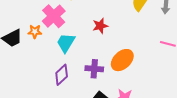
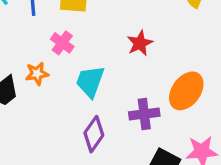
pink cross: (54, 16) -> (62, 43), size x0.6

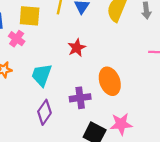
pink cross: (62, 43) -> (17, 39), moved
orange ellipse: (186, 91) -> (110, 81), turned -56

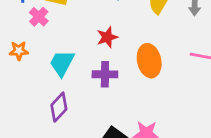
orange ellipse: (110, 81) -> (149, 61), moved
purple cross: (80, 98) -> (105, 74), moved

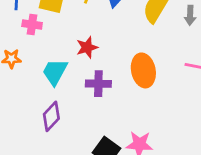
pink cross: (39, 17) -> (32, 24), turned -36
red star: (107, 37) -> (87, 47), moved

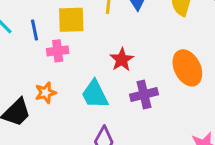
cyan trapezoid: (55, 72) -> (95, 94), turned -40

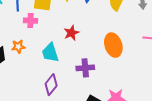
purple cross: (144, 94) -> (85, 68), moved

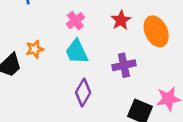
pink cross: (30, 21) -> (75, 21), moved, turned -32
red star: (71, 33) -> (121, 20), moved

